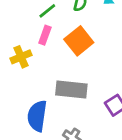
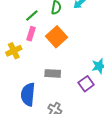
gray rectangle: (71, 89) -> (53, 73), size x0.7

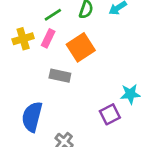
yellow cross: (14, 51) -> (23, 39), moved
gray rectangle: (53, 73) -> (60, 76), moved

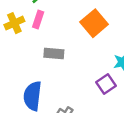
orange square: (81, 47) -> (94, 23), moved

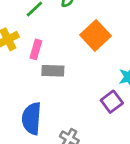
pink rectangle: (38, 20) -> (36, 49), moved

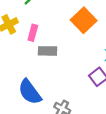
blue semicircle: (32, 119) -> (30, 92), turned -40

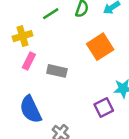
pink rectangle: (33, 33) -> (29, 61), moved

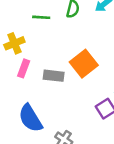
green line: (51, 14) -> (41, 17), turned 42
orange square: (100, 47) -> (84, 64), moved

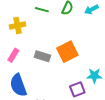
pink rectangle: (24, 68) -> (13, 55), moved

